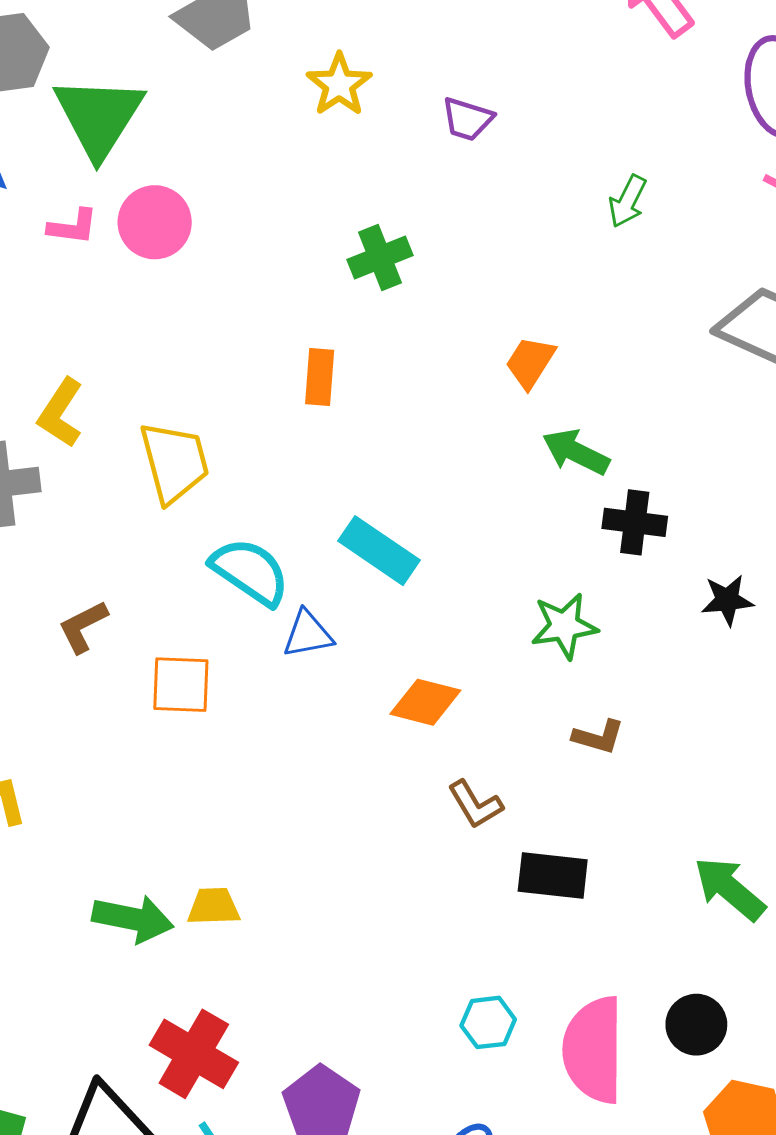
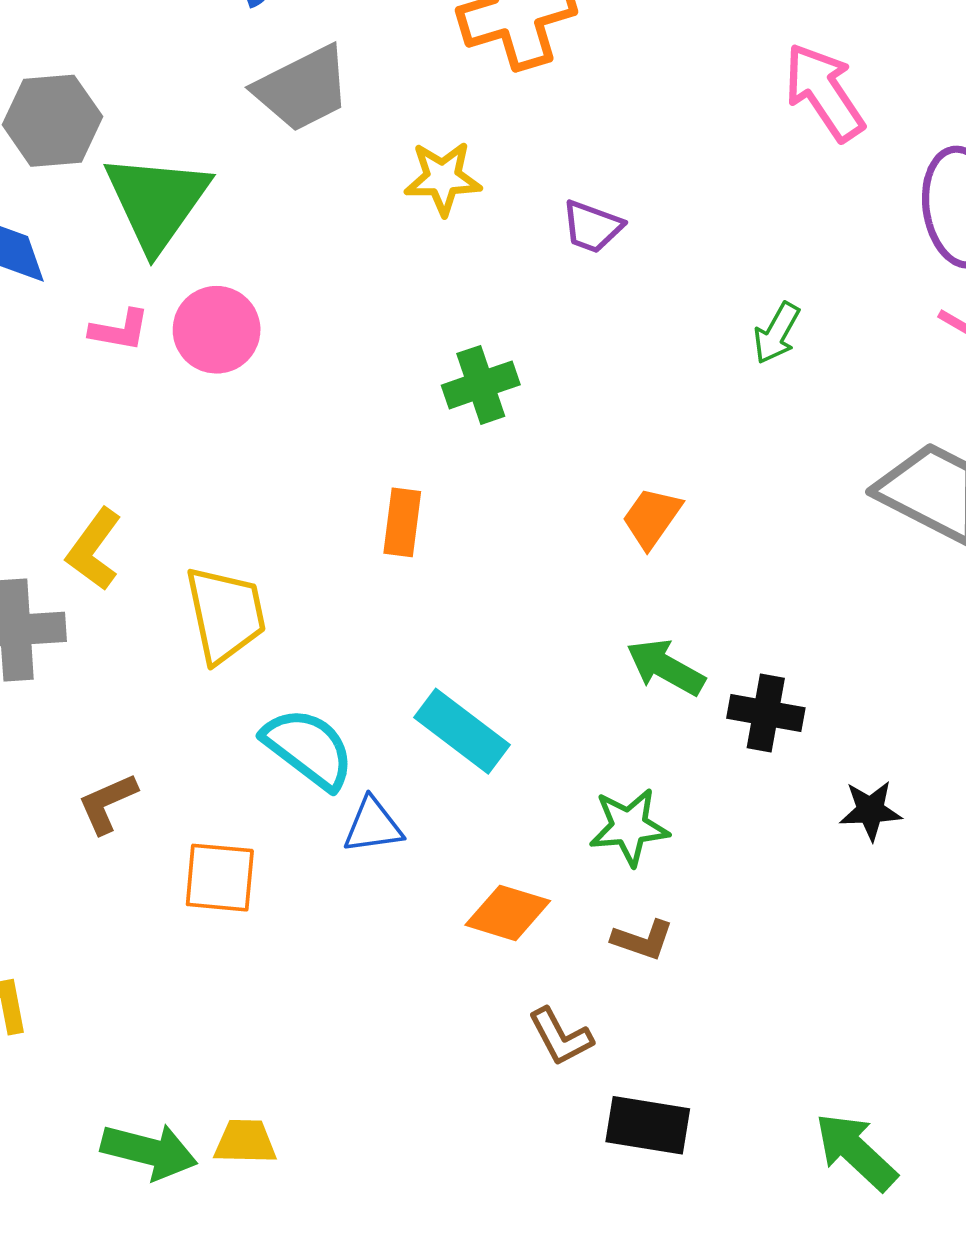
yellow star: (339, 85) -> (443, 178), turned 30
green arrow: (576, 452) -> (666, 667), moved
green star: (564, 626) -> (629, 827), moved
brown L-shape: (598, 737) -> (643, 940), moved

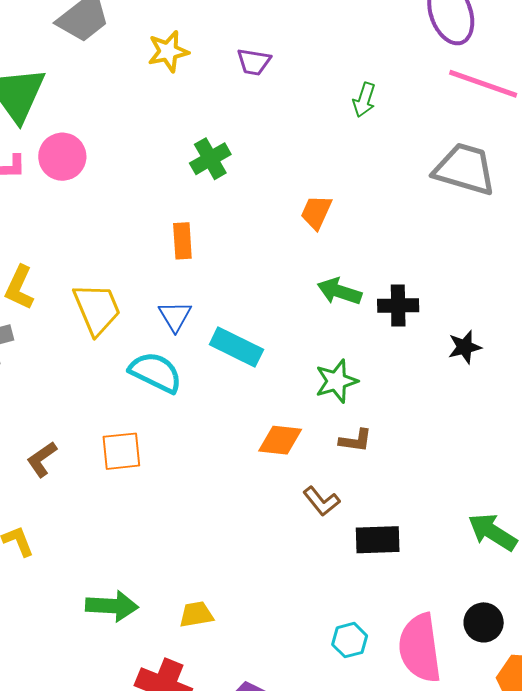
brown L-shape: (108, 803) -> (42, 459), moved
blue triangle: (373, 826) -> (175, 316), moved, turned -42
yellow trapezoid: (245, 1142) -> (196, 614), moved

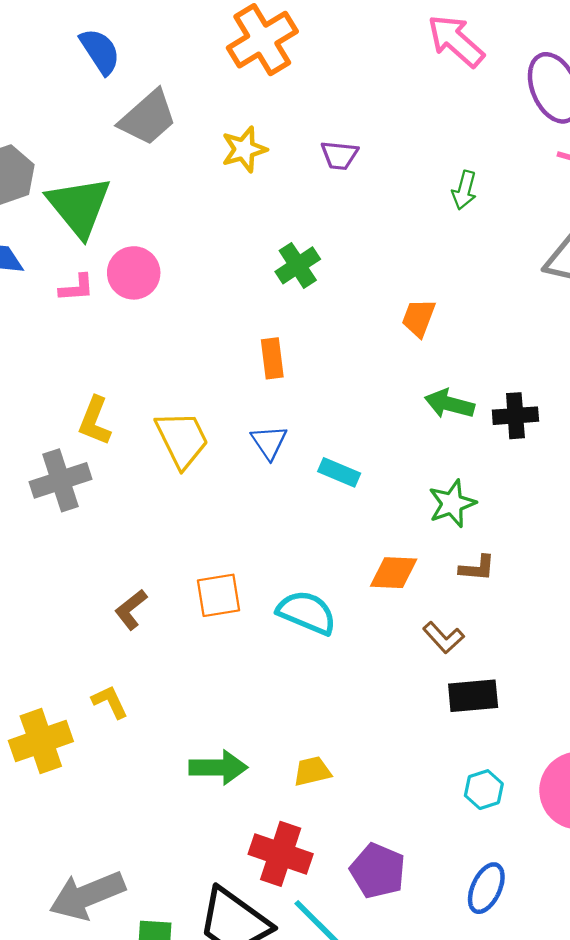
cyan rectangle: (236, 347) -> (339, 472), size x0.7
cyan semicircle: (156, 372) -> (307, 613), moved
black rectangle: (378, 540) -> (473, 696), moved

